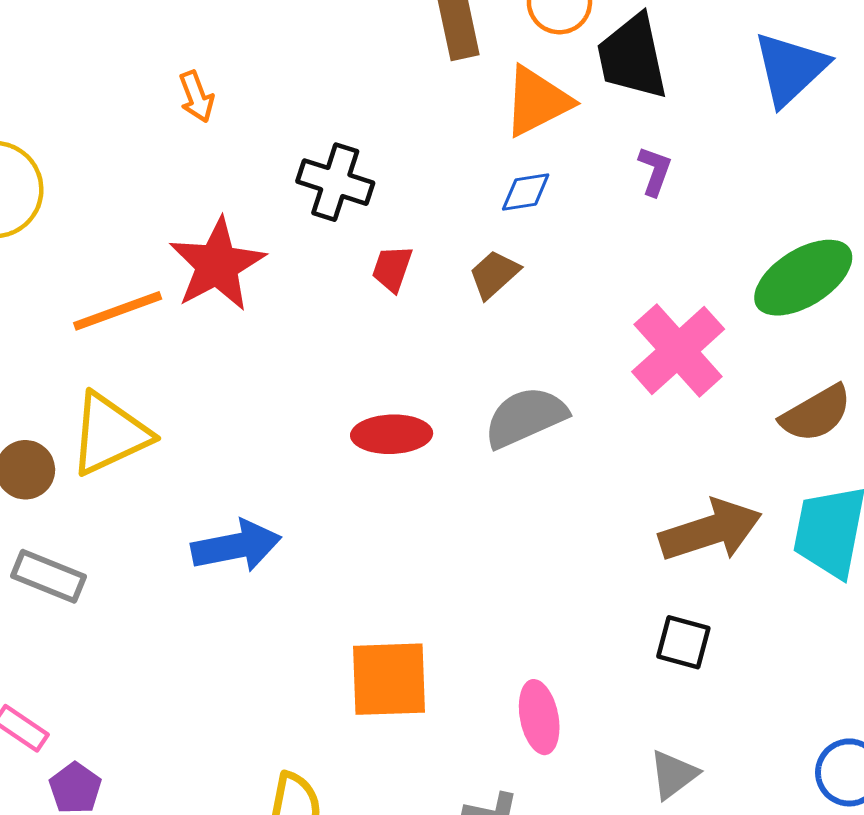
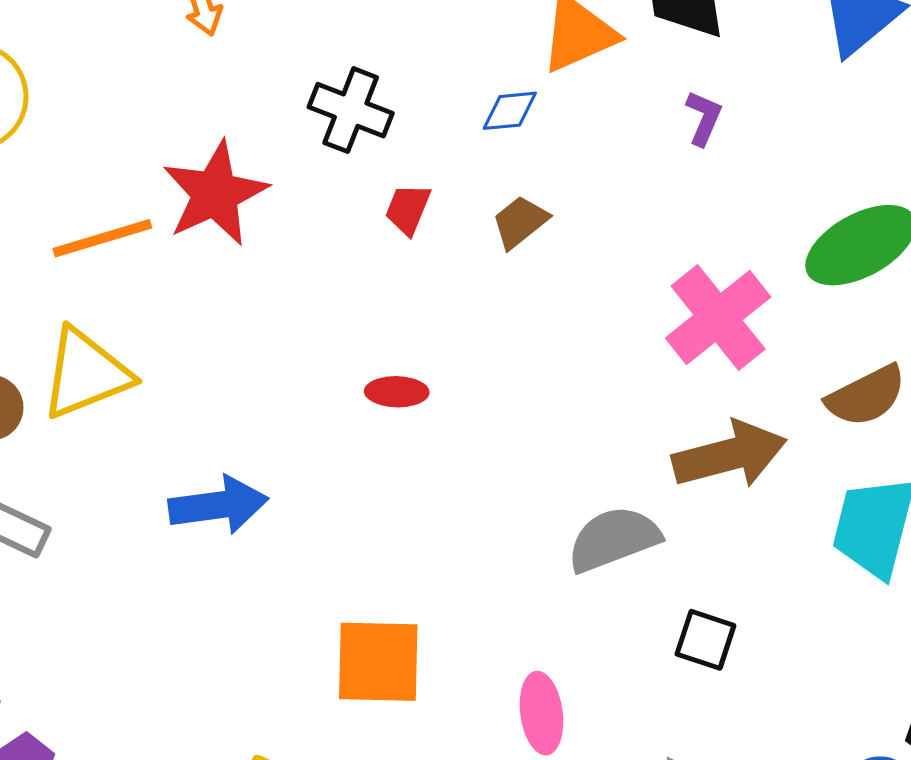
blue diamond: (526, 192) -> (510, 111), moved
gray semicircle: (526, 417) -> (614, 539), moved
red ellipse: (392, 434) -> (397, 392), size x0.7
brown arrow: (710, 531) -> (730, 455), moved

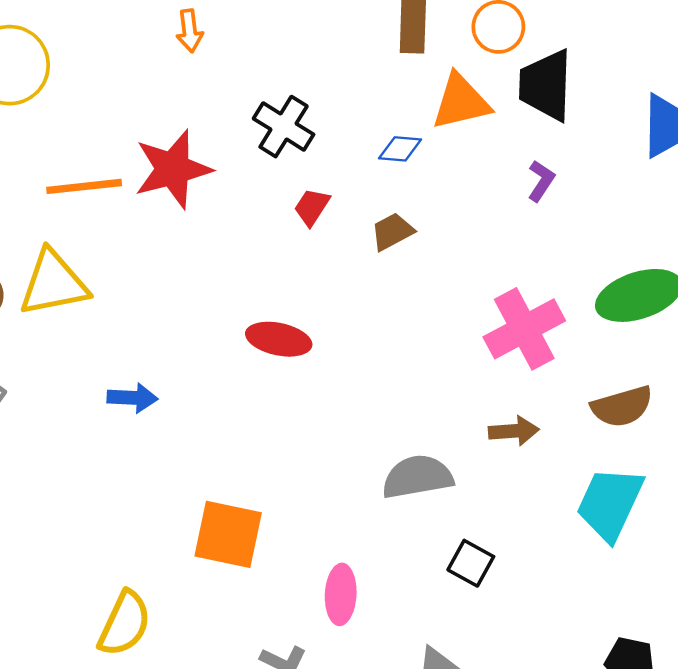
red ellipse: (397, 392) -> (279, 339), size x1.4
brown arrow: (730, 455) -> (514, 431), size x0.6
blue arrow: (218, 505) -> (132, 398), size x0.7

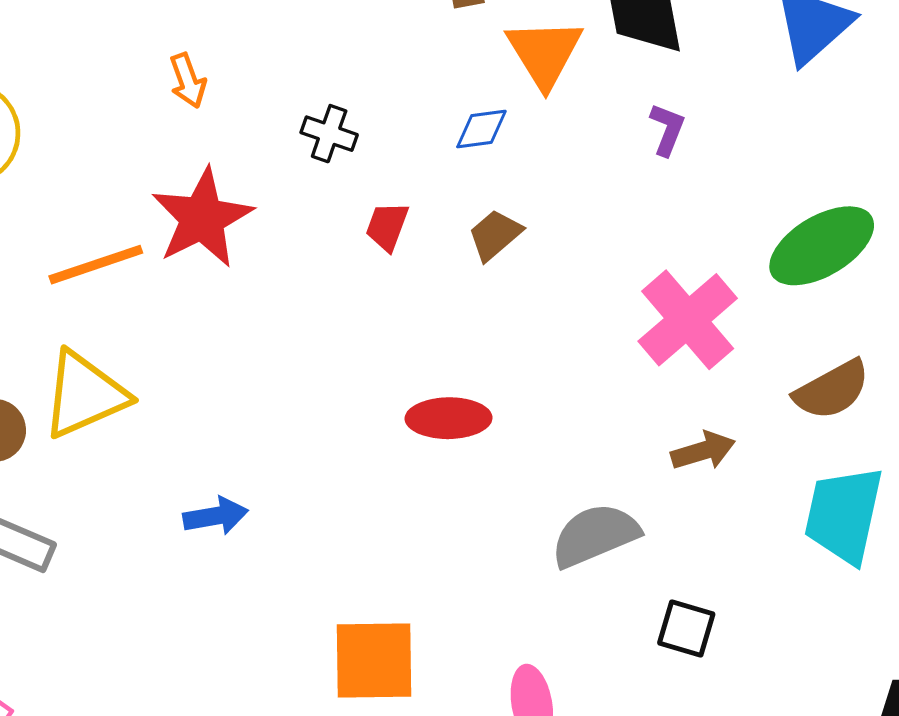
orange arrow: (190, 31) -> (188, 81), moved
orange triangle: (461, 102) -> (544, 53), turned -36
black cross: (284, 127) -> (329, 134), size x0.7
red ellipse: (279, 339) -> (449, 418), moved

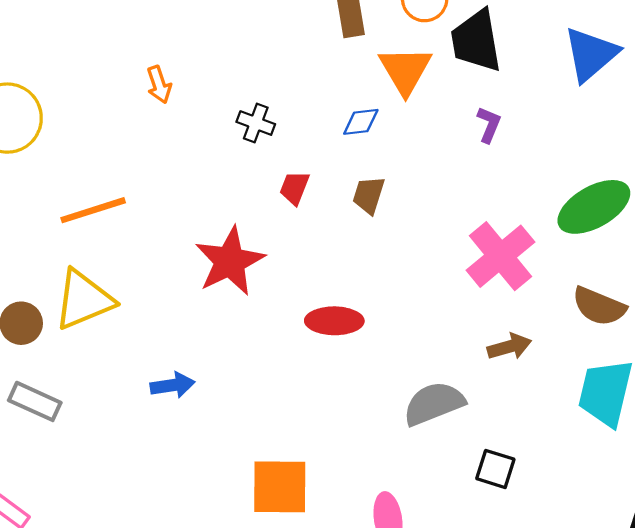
red star: (202, 218) -> (230, 261), moved
brown trapezoid: (495, 235) -> (369, 195), turned -33
brown semicircle: (832, 390) -> (599, 306), turned 50

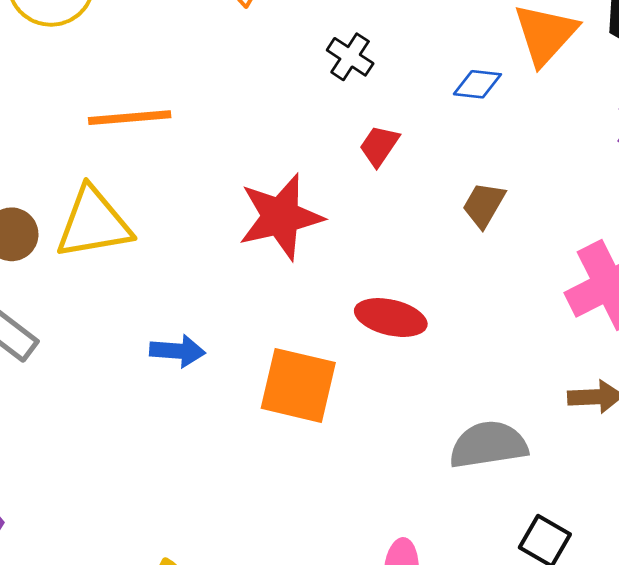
brown trapezoid: (369, 195) -> (484, 205), moved
orange square: (280, 487) -> (298, 385), moved

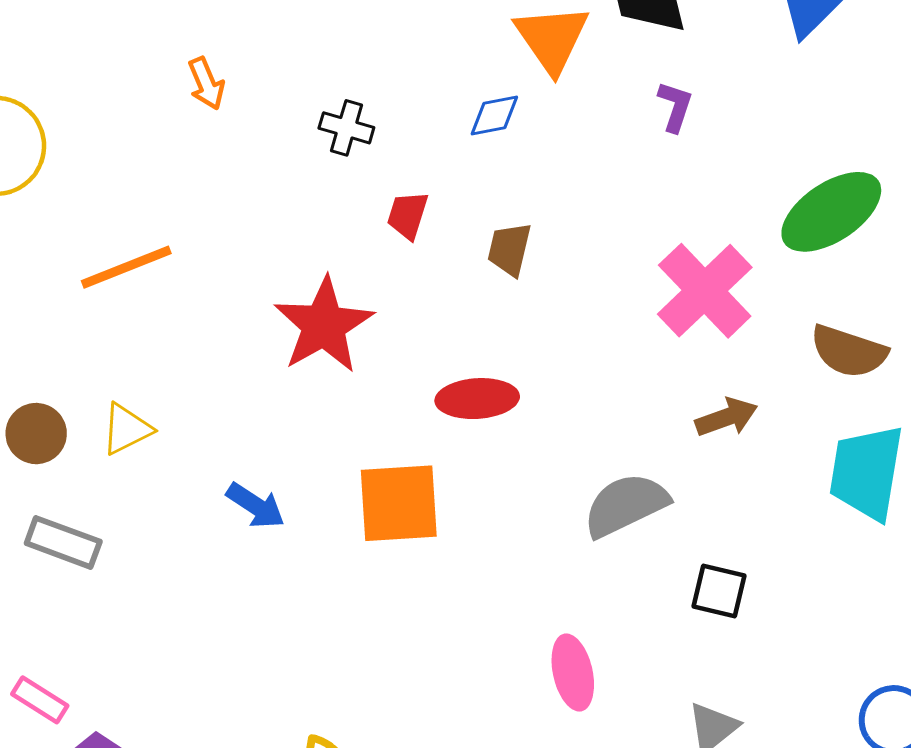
brown trapezoid: (484, 205) -> (509, 249), moved
yellow triangle: (93, 223) -> (127, 429), moved, size x0.6
blue arrow: (177, 351) -> (256, 506), turned 46

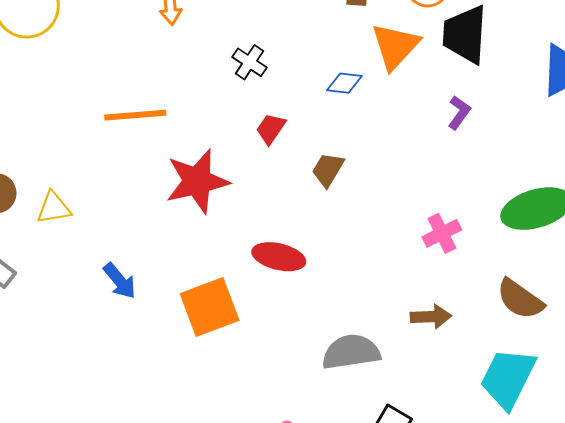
orange line: (126, 267) -> (135, 115), moved
pink cross: (705, 291) -> (442, 233), size x0.6
orange square: (399, 503) -> (210, 307), turned -34

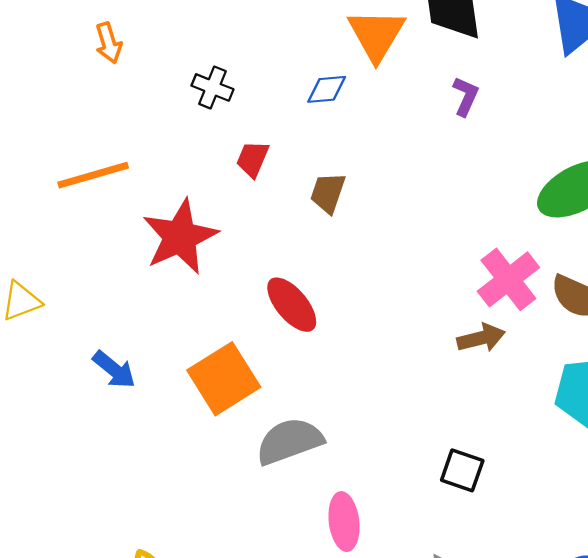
pink cross: (442, 233) -> (508, 279), moved, size x1.4
red ellipse: (279, 257) -> (292, 305), turned 48
gray semicircle: (351, 352) -> (289, 441), moved

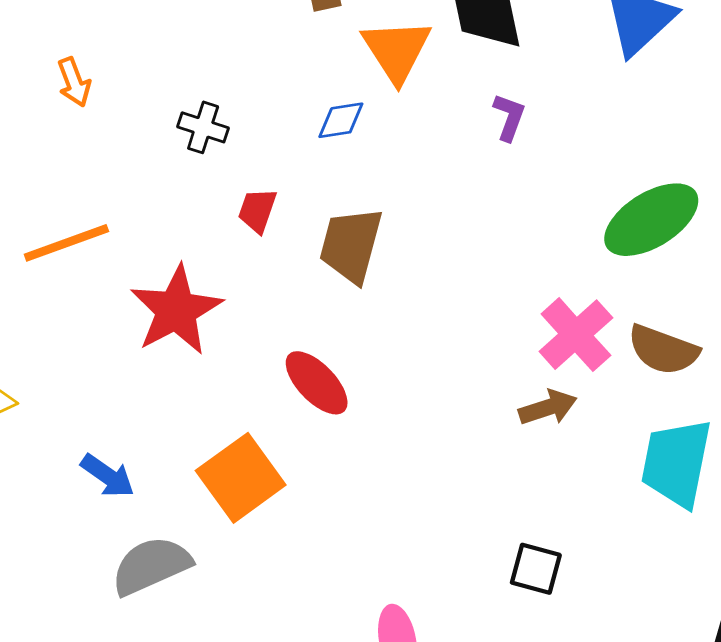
brown trapezoid: (328, 193) -> (351, 245), size x1.5
gray semicircle: (289, 441) -> (151, 566), moved

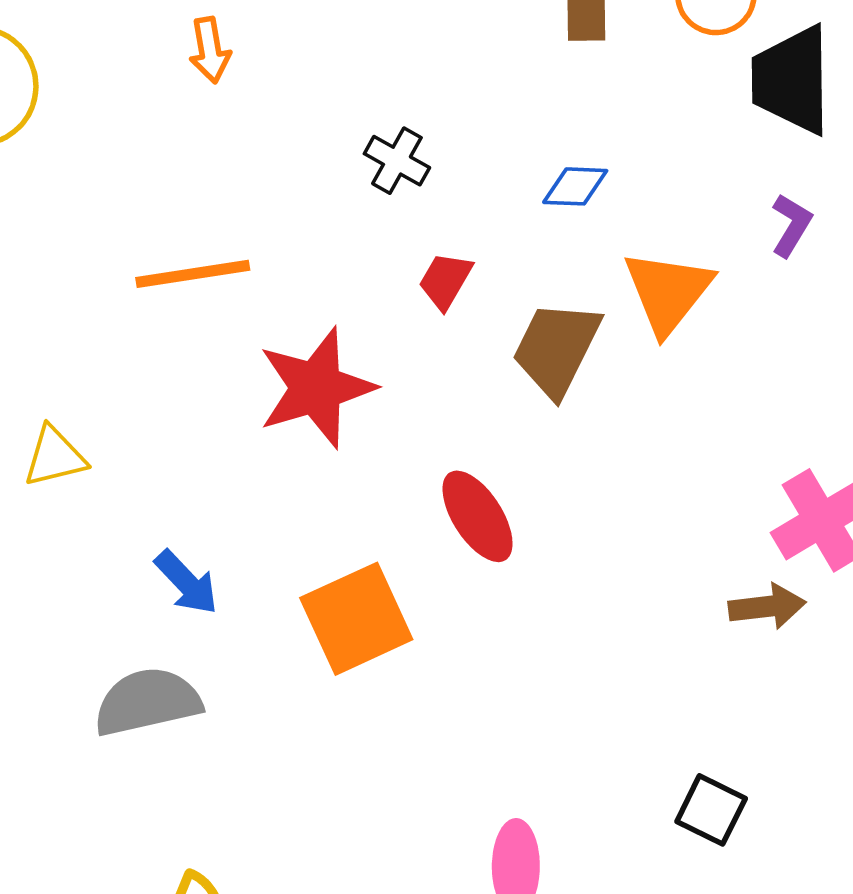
orange triangle: (397, 50) -> (668, 292), moved
orange arrow: (74, 82) -> (210, 50), moved
gray semicircle: (151, 566) -> (147, 702), moved

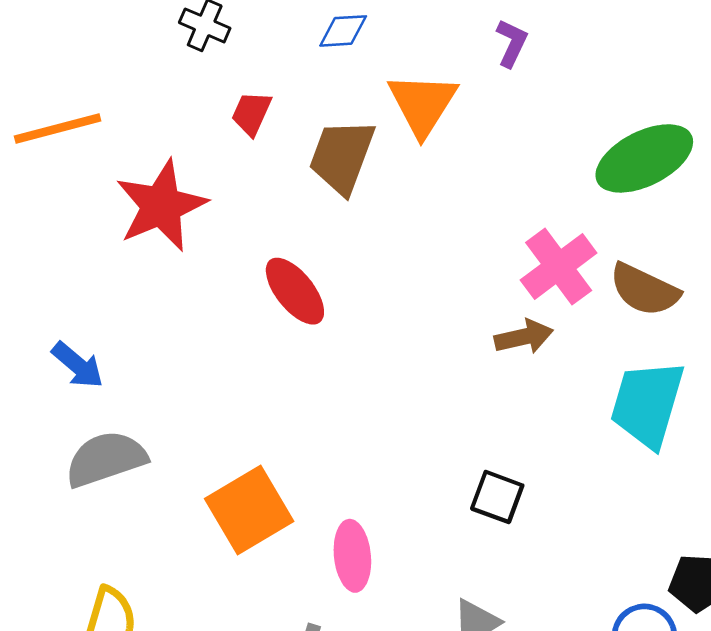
orange square: (356, 619) -> (249, 510), moved
gray semicircle: (147, 702) -> (106, 459), moved

